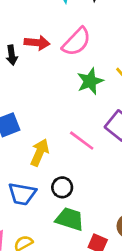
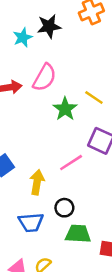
pink line: (82, 141) -> (71, 163), turned -55

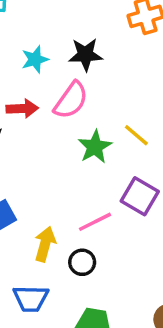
black star: (49, 26) -> (85, 55), moved
cyan star: (23, 37) -> (35, 59), moved
black circle: (64, 208) -> (82, 262), moved

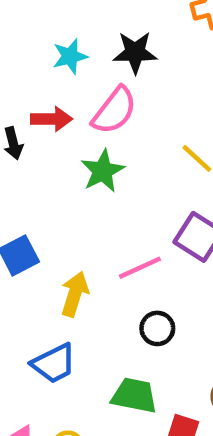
green star: (95, 147) -> (103, 171), moved
black circle: (82, 262) -> (157, 328), moved
blue trapezoid: (31, 299) -> (54, 363), turned -30

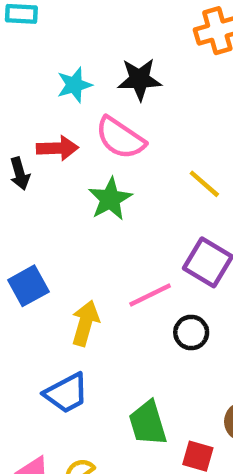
pink semicircle: (114, 111) -> (120, 138), turned 88
black circle: (157, 328) -> (191, 332), moved
green trapezoid: (134, 395) -> (148, 423), turned -117

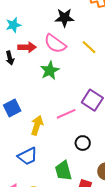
cyan star: (74, 85) -> (13, 25), moved
yellow line: (204, 184) -> (89, 47), moved
black circle: (191, 332) -> (83, 143), moved

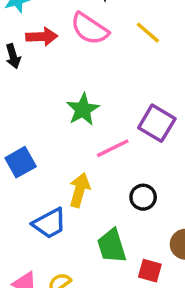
green star: (50, 71) -> (83, 109), moved
blue square: (12, 108) -> (21, 162), moved
yellow arrow: (37, 125) -> (80, 190), moved

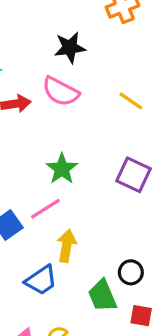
yellow line: (148, 33) -> (131, 101), moved
pink line: (113, 148) -> (45, 209), moved
black circle: (143, 197) -> (131, 272), moved

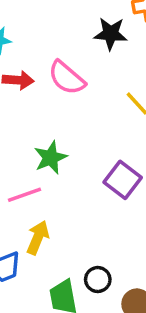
black star: (70, 48) -> (111, 34), moved

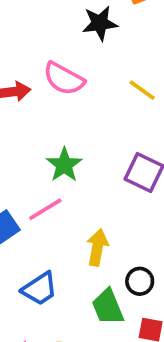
yellow arrow: (38, 238) -> (97, 247), moved

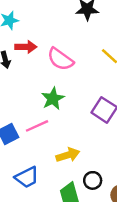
pink semicircle: (64, 79) -> (60, 59), moved
yellow arrow: (97, 247) -> (68, 155), turned 55

